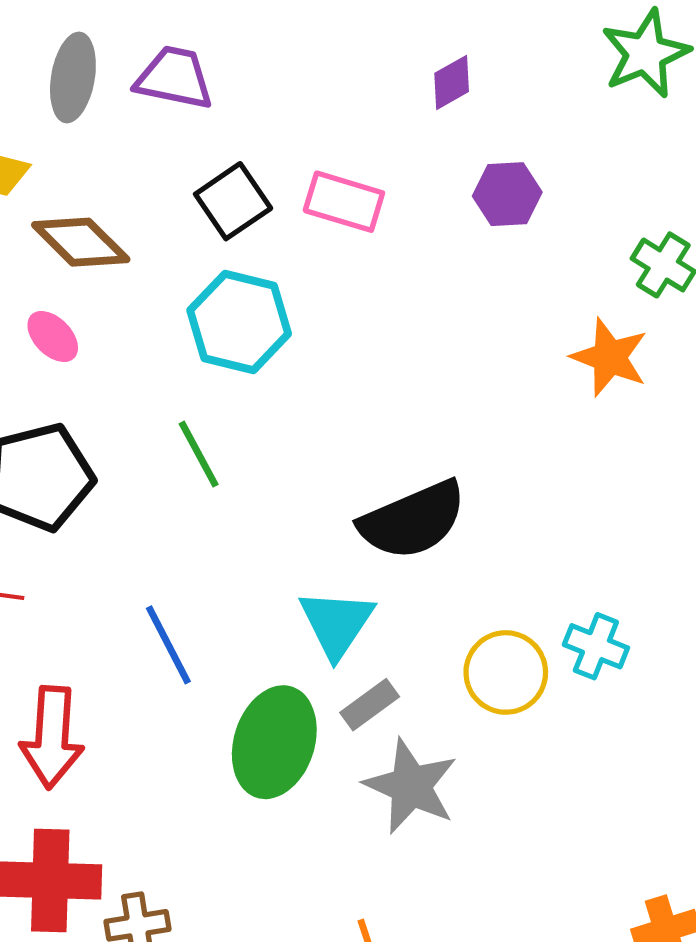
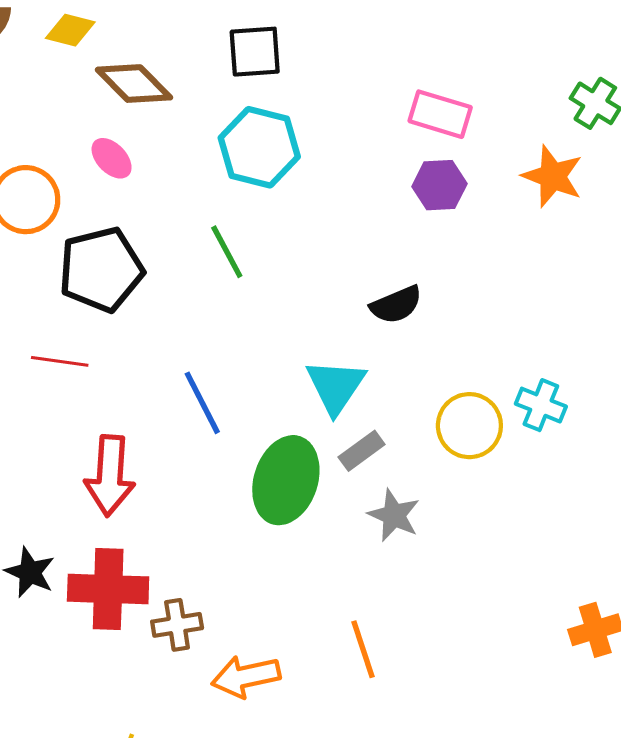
purple hexagon: (507, 194) -> (439, 185), moved
black square: (233, 201) -> (255, 52), turned 30
pink rectangle: (344, 202) -> (440, 114), moved
black semicircle: (413, 520) -> (396, 305), size x0.6
gray star: (411, 786) -> (394, 515), size x0.7

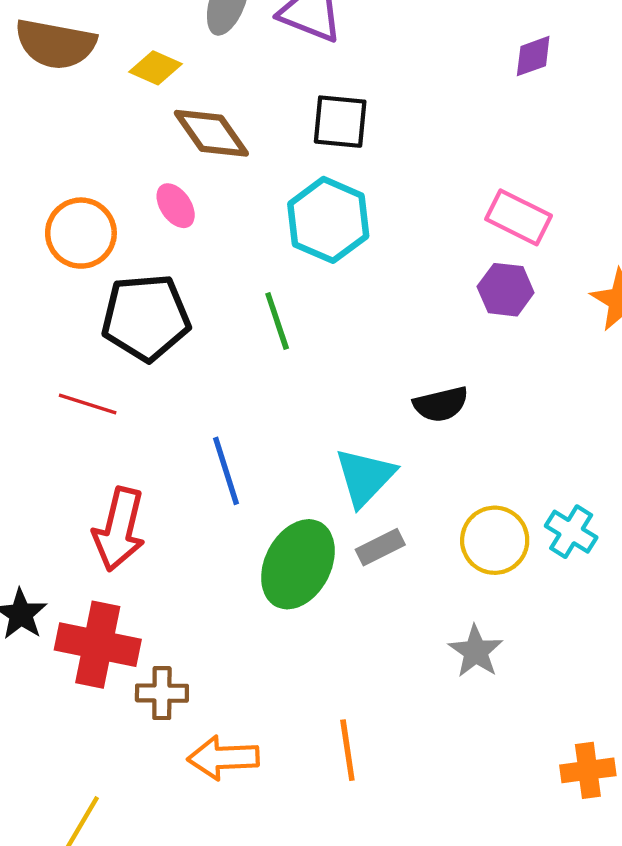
gray star: (394, 515) -> (476, 651), moved

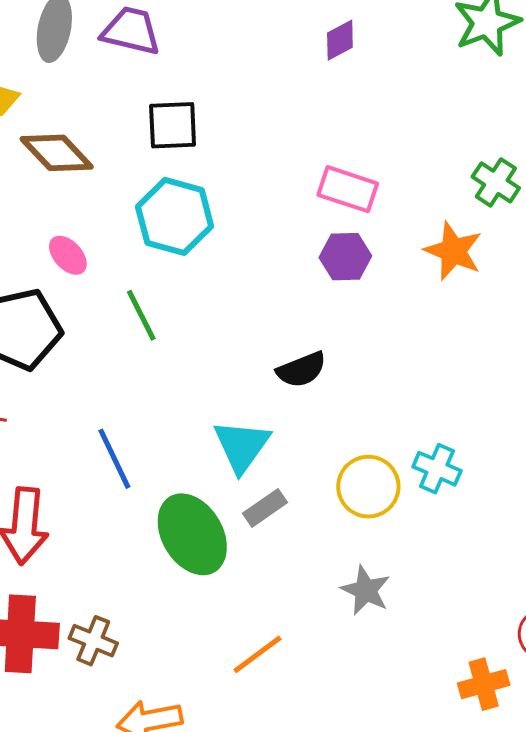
pink ellipse: (176, 206) -> (68, 255), moved
green ellipse: (298, 564) -> (192, 534), turned -50
brown cross: (162, 693) -> (93, 641), moved, turned 30
orange line: (347, 750) -> (257, 654), moved, turned 70

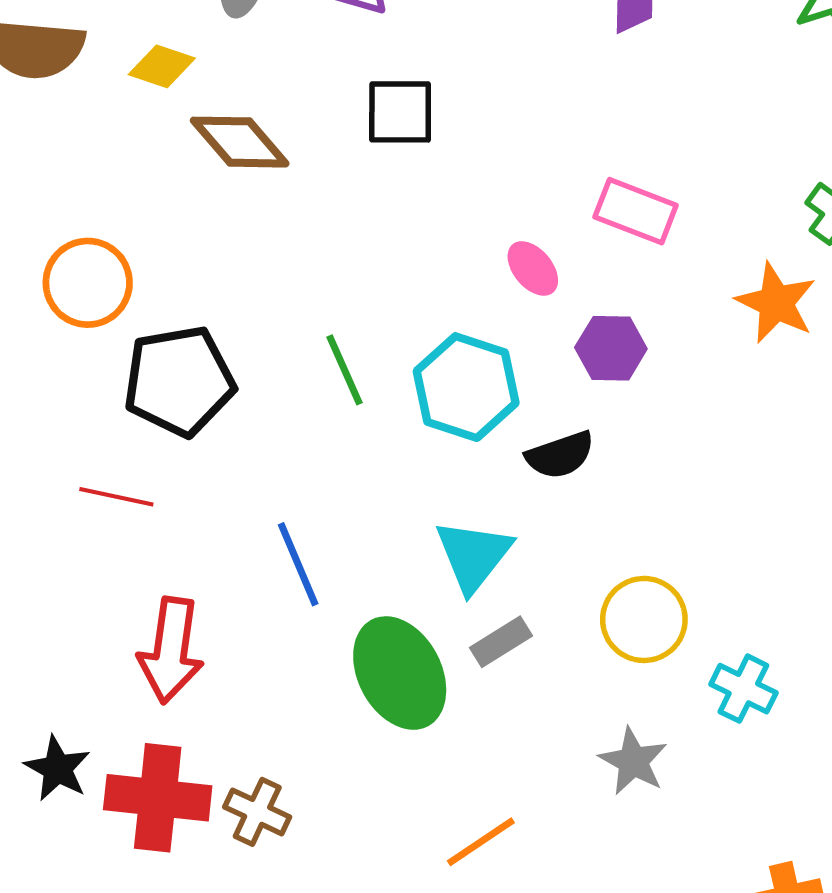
cyan hexagon: (175, 216) -> (466, 387), moved
pink ellipse: (68, 255) -> (533, 268), moved
purple hexagon: (345, 257) -> (611, 348), moved
cyan cross: (437, 469) -> (743, 689), moved

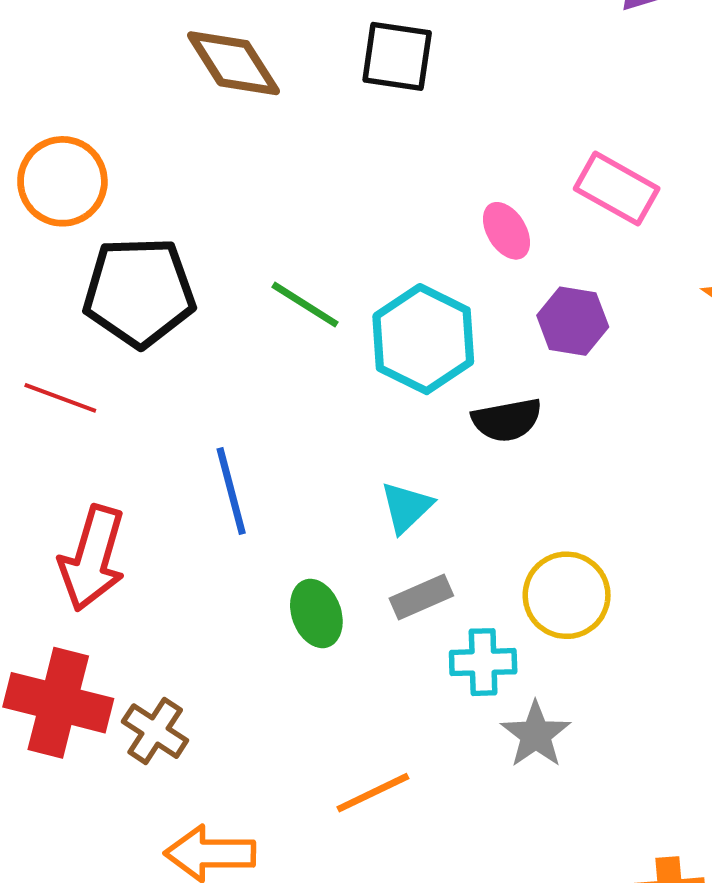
green line: (345, 370) -> (305, 305), turned -42
cyan triangle: (473, 555) -> (406, 507), size x0.7
green ellipse: (400, 673) -> (316, 613), size x0.6
cyan cross: (743, 689) -> (483, 662), moved, turned -36

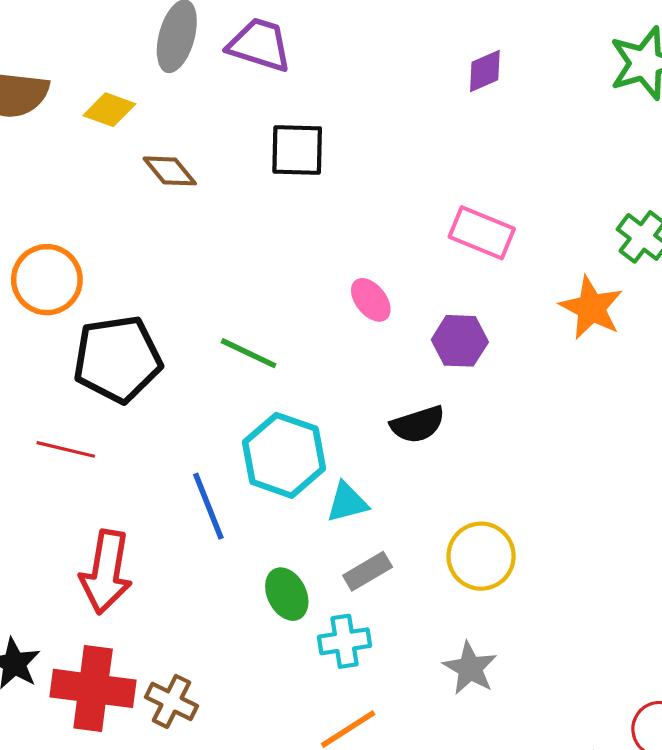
brown diamond: (234, 63) -> (170, 171), size x0.7
pink ellipse: (506, 231) -> (371, 300), moved
cyan hexagon: (423, 339) -> (284, 455), moved
cyan triangle: (406, 507) -> (347, 502), turned 36
cyan cross: (483, 662) -> (345, 641), moved

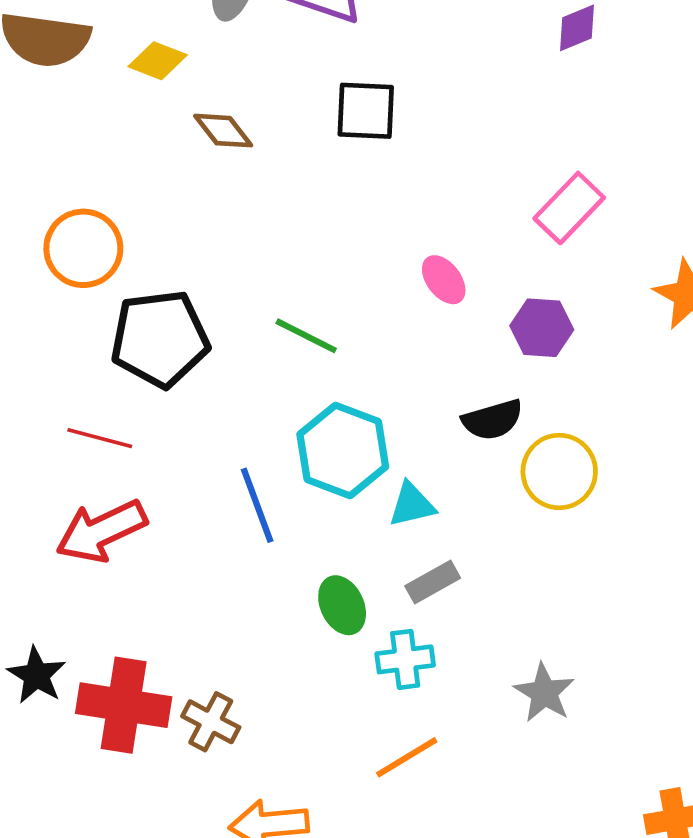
pink rectangle: (482, 233) -> (569, 208), turned -70
yellow circle: (481, 556) -> (559, 472), moved
red arrow: (106, 572) -> (101, 531), moved, turned 54

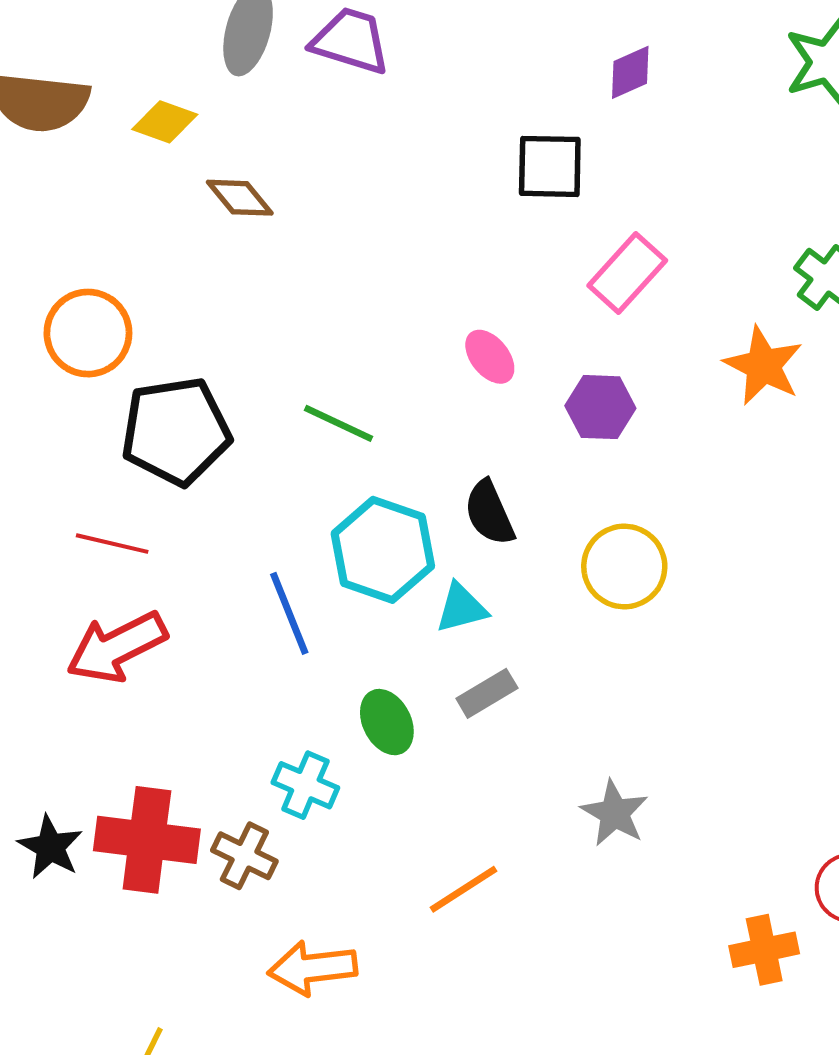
black square: (366, 111) -> (550, 166), moved
black semicircle: (493, 420) -> (489, 513), moved, turned 84
cyan cross: (405, 659) -> (305, 785), moved, turned 32
black star: (36, 675) -> (50, 847), moved

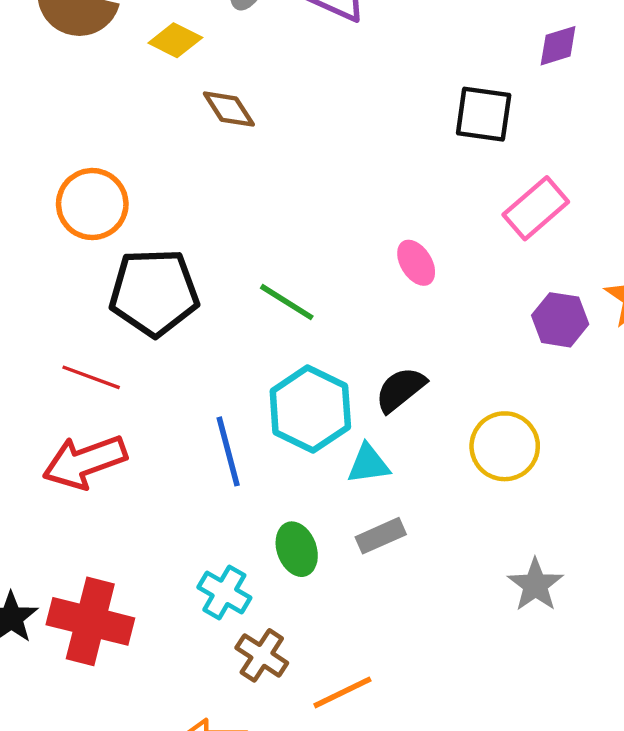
purple hexagon: (600, 407) -> (560, 320), moved
black semicircle: (489, 513) -> (400, 389), turned 68
gray star: (615, 813) -> (535, 585), moved
brown cross: (244, 856) -> (262, 655), moved

